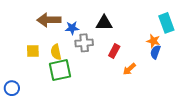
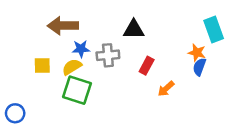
blue star: (72, 28) -> (81, 49), moved
yellow semicircle: (56, 52) -> (72, 67), turned 70
green square: (60, 70) -> (77, 90), turned 30

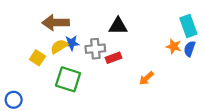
yellow square: (42, 66) -> (37, 58), turned 35
red rectangle: (147, 66) -> (113, 58), moved, turned 42
yellow semicircle: (72, 67) -> (59, 46), moved
blue semicircle: (199, 67) -> (190, 49), moved

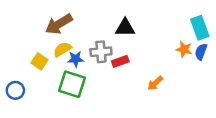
brown arrow: (56, 23) -> (59, 24), turned -30
blue star: (72, 43) -> (76, 59), moved
blue circle: (14, 100) -> (15, 90), moved

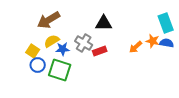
gray cross: (101, 52) -> (84, 43), turned 36
blue semicircle: (201, 52) -> (167, 43), turned 80
orange arrow: (155, 83) -> (136, 47), moved
blue circle: (15, 90) -> (38, 65), moved

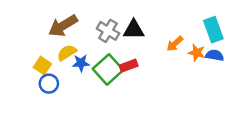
gray cross: (84, 43) -> (108, 31), moved
orange arrow: (136, 47) -> (175, 44), moved
green square: (60, 70) -> (108, 69), moved, turned 30

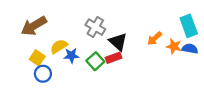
brown arrow: (63, 26) -> (34, 26), moved
black triangle: (134, 30) -> (118, 42), moved, turned 42
green square: (108, 69) -> (95, 61), size x0.7

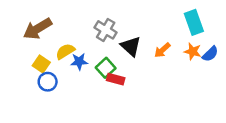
cyan rectangle: (189, 26) -> (194, 22), moved
orange arrow: (155, 38) -> (162, 50), moved
blue semicircle: (190, 49) -> (210, 54), turned 126
red rectangle: (114, 58) -> (116, 79), moved, turned 35

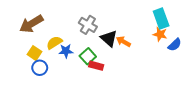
orange arrow: (162, 50) -> (123, 42), moved, turned 72
orange star: (193, 51) -> (160, 34), moved

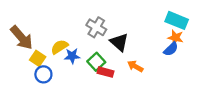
cyan rectangle: (161, 19) -> (177, 20), turned -48
brown arrow: (31, 24) -> (22, 38), moved, turned -100
orange arrow: (123, 42) -> (135, 66), moved
blue semicircle: (175, 45) -> (171, 49), moved

